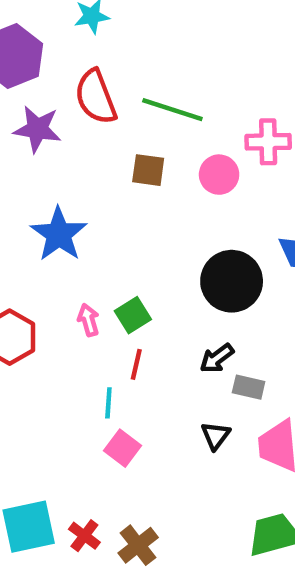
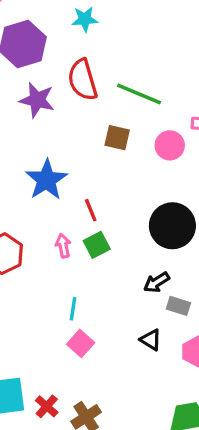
red line: (136, 364) -> (91, 210), moved, turned -40
black triangle: (216, 435) -> (151, 340), turned -40

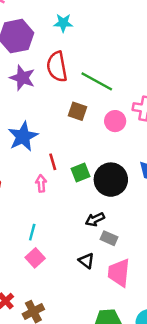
green square: (97, 245) -> (81, 173), moved
pink arrow: (63, 246) -> (41, 183), moved

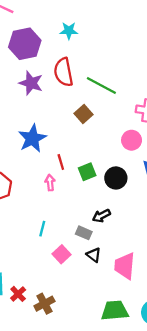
brown square: (78, 111) -> (84, 114), turned 30
pink circle: (115, 121) -> (132, 140), moved
black circle: (111, 180) -> (116, 178), size x0.7
gray rectangle: (109, 238) -> (84, 233), moved
pink square: (35, 258) -> (61, 254), moved

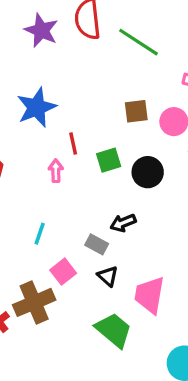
brown square: (84, 114) -> (136, 111), moved, turned 30
brown cross: (44, 304) -> (34, 302), moved, size x1.4
green trapezoid: (115, 311) -> (114, 330), moved, turned 40

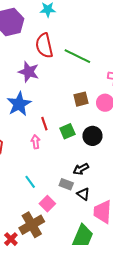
purple star: (41, 30) -> (29, 72), moved
cyan line: (40, 234) -> (30, 182), turned -48
black triangle: (108, 276) -> (83, 194), moved
green trapezoid: (114, 330) -> (83, 236), turned 80

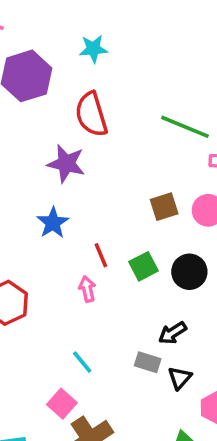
green line: (77, 56) -> (185, 127), moved
blue star: (19, 104) -> (53, 223), size x0.7
black triangle: (83, 194) -> (180, 378), turned 40
pink square: (47, 204) -> (62, 404), moved

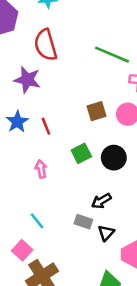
red line: (101, 255) -> (46, 126), moved

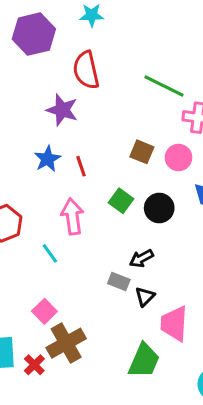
brown square: (96, 111) -> (142, 152), turned 36
green square: (81, 153) -> (121, 201), turned -30
pink arrow: (41, 169) -> (72, 217), size x1.6
cyan line: (37, 221) -> (50, 253), moved

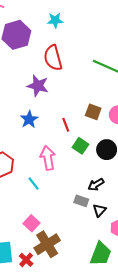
red line: (81, 166) -> (66, 125), moved

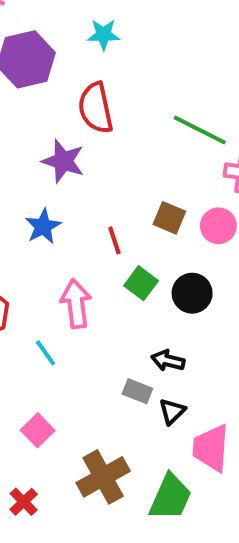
black arrow: (96, 184) -> (168, 361), turned 42
brown cross: (47, 244) -> (103, 477), moved

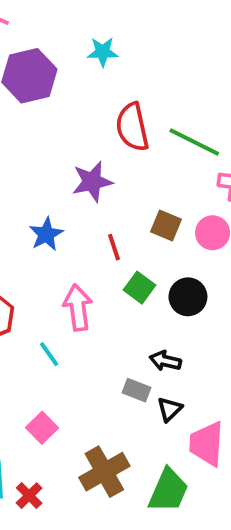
red semicircle: (96, 108) -> (132, 127), moved
purple star: (63, 161) -> (92, 182), moved, turned -30

